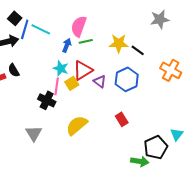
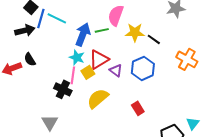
pink semicircle: (79, 26) -> (116, 15), moved
blue arrow: (67, 45) -> (83, 34), size x1.6
yellow semicircle: (77, 125) -> (98, 98), moved

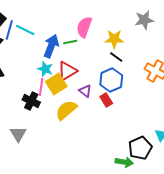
yellow star: (135, 32) -> (114, 39), moved
black line: (154, 39) -> (116, 57), moved
purple triangle: (116, 70) -> (85, 91), moved
yellow square: (88, 72) -> (56, 84), size x1.5
red rectangle: (138, 108) -> (106, 100), moved

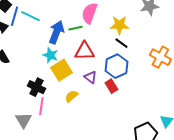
red triangle: (67, 71) -> (84, 51), moved, turned 30
pink line: (41, 87) -> (41, 106), moved
yellow semicircle: (66, 110) -> (71, 96), size x0.6

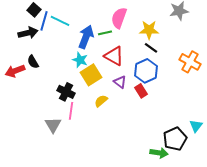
red triangle: (84, 51) -> (114, 56), turned 30

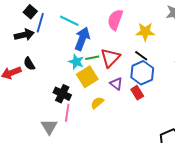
cyan line: (60, 21) -> (69, 21), moved
green line: (105, 33) -> (92, 58), moved
black line: (151, 48) -> (141, 56), moved
red triangle: (114, 56) -> (110, 58), turned 45

